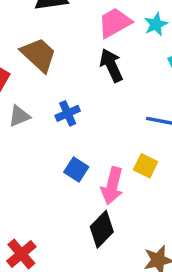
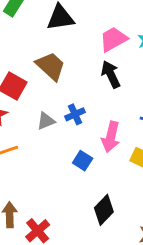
gray triangle: (19, 116) -> (46, 121), moved
pink arrow: (112, 186) -> (111, 137), moved

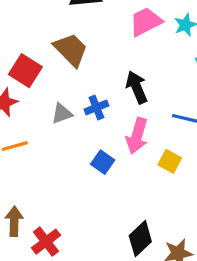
black arrow: (111, 74) -> (137, 87), moved
black diamond: (104, 210) -> (140, 239), moved

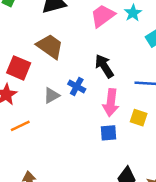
blue cross: (96, 107) -> (77, 86), turned -30
blue square: (103, 162) -> (109, 133), moved, turned -30

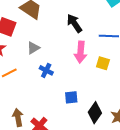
blue cross: (77, 86) -> (46, 70), moved
blue square: (109, 133) -> (71, 97), moved

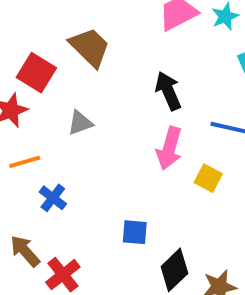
blue cross: (46, 70) -> (53, 198), moved
brown arrow: (18, 118) -> (25, 251), turned -42

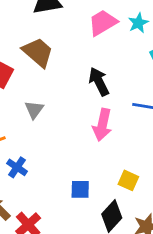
gray triangle: (80, 123) -> (34, 110), turned -30
yellow square: (208, 178) -> (128, 180), moved

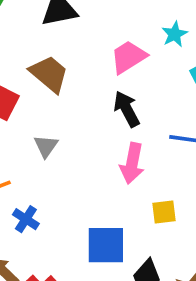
pink trapezoid: (103, 23) -> (128, 57), moved
yellow square: (128, 180) -> (164, 212), moved, turned -30
blue square: (80, 189) -> (106, 245), size x1.6

